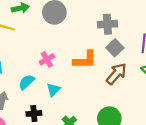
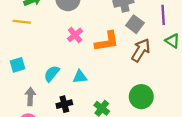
pink cross: (47, 59) -> (75, 35), moved
cyan triangle: (53, 90) -> (80, 77), turned 48

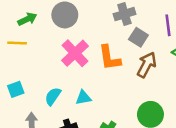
pink cross: (75, 35) -> (75, 53), size x1.6
orange L-shape: (107, 41) -> (110, 58), turned 95

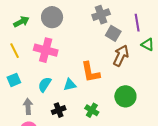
yellow line: (17, 43) -> (15, 51), moved, turned 63
pink cross: (75, 53) -> (46, 50), moved, turned -30
orange L-shape: (110, 58) -> (90, 72), moved

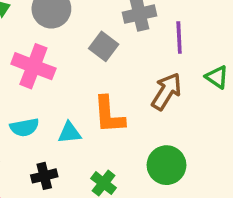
purple line: (137, 23) -> (179, 37), moved
gray square: (113, 33) -> (104, 46), moved
cyan semicircle: (45, 84) -> (24, 127), turned -140

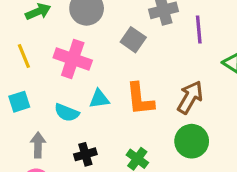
brown arrow: (167, 91) -> (190, 97), moved
cyan semicircle: (24, 127) -> (67, 113), turned 35
cyan triangle: (69, 133) -> (99, 99), moved

